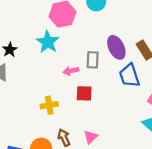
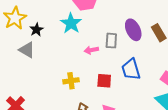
blue trapezoid: (129, 76) -> (131, 69), moved
red square: (84, 93) -> (104, 81), moved

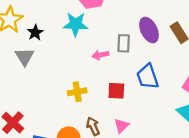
cyan star: (71, 23) -> (76, 24), turned -30
gray triangle: (27, 50) -> (24, 57), turned 30

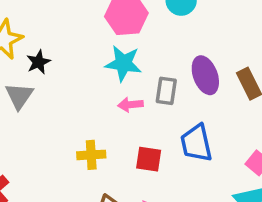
cyan star: (76, 24) -> (123, 63), moved

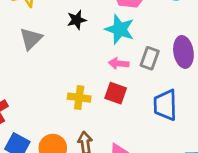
black star: (38, 62) -> (77, 20), moved
red square: (149, 159) -> (116, 93), moved

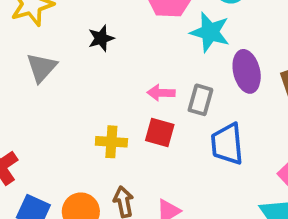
cyan star: (120, 29) -> (210, 32), moved
gray rectangle: (150, 58) -> (200, 100), moved

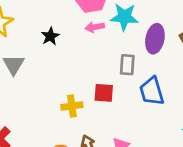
purple ellipse: (247, 71) -> (155, 39), turned 36
pink arrow: (161, 93) -> (95, 27), moved

